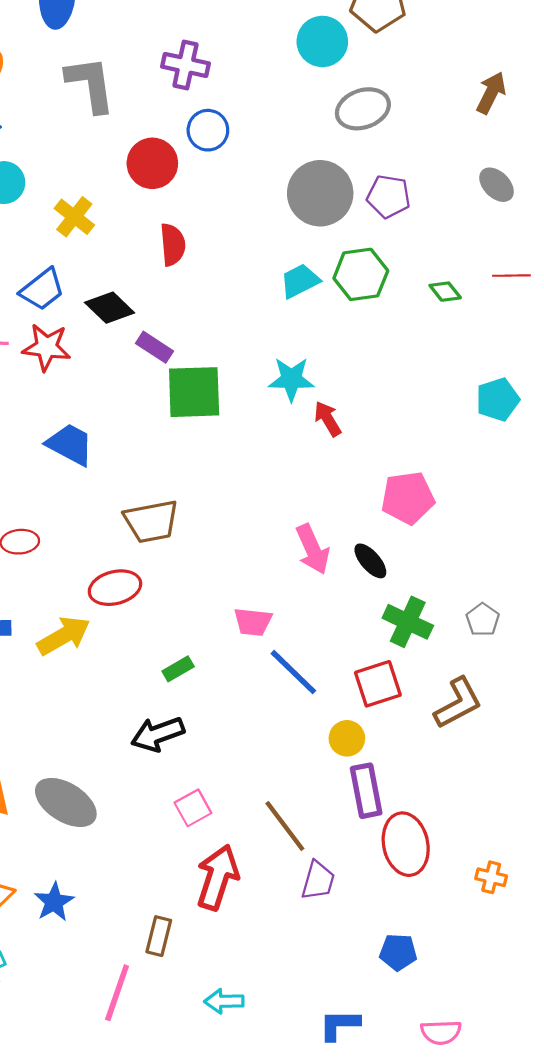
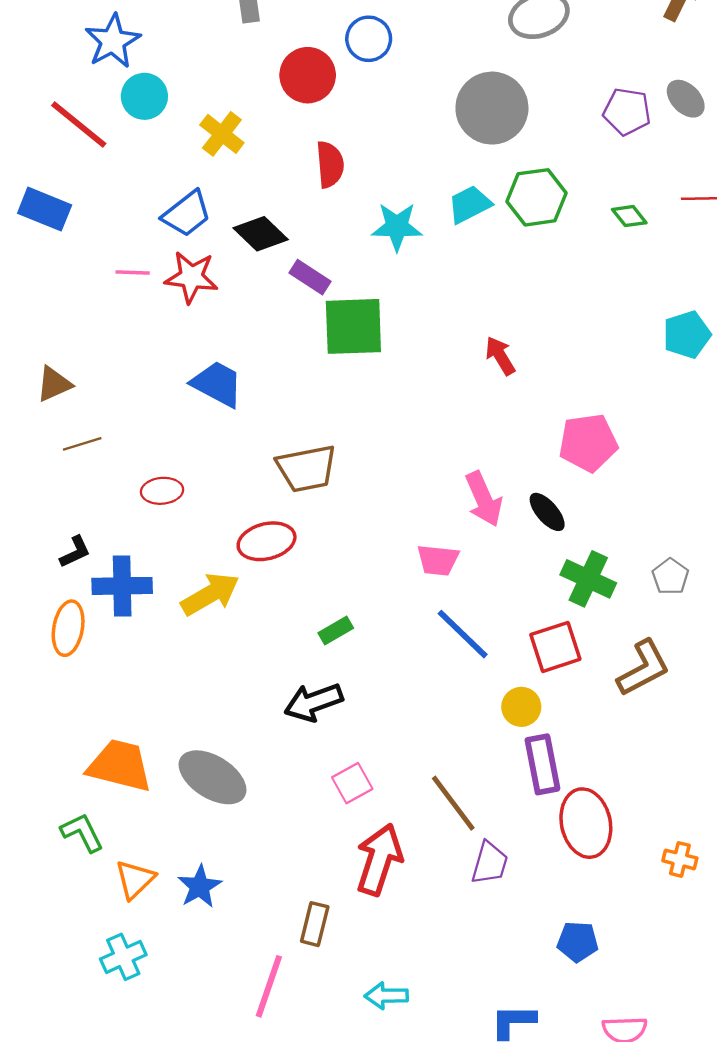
purple pentagon: (389, 196) -> (627, 112), moved
cyan star: (291, 379) -> (397, 227), moved
pink trapezoid: (253, 622) -> (438, 560), moved

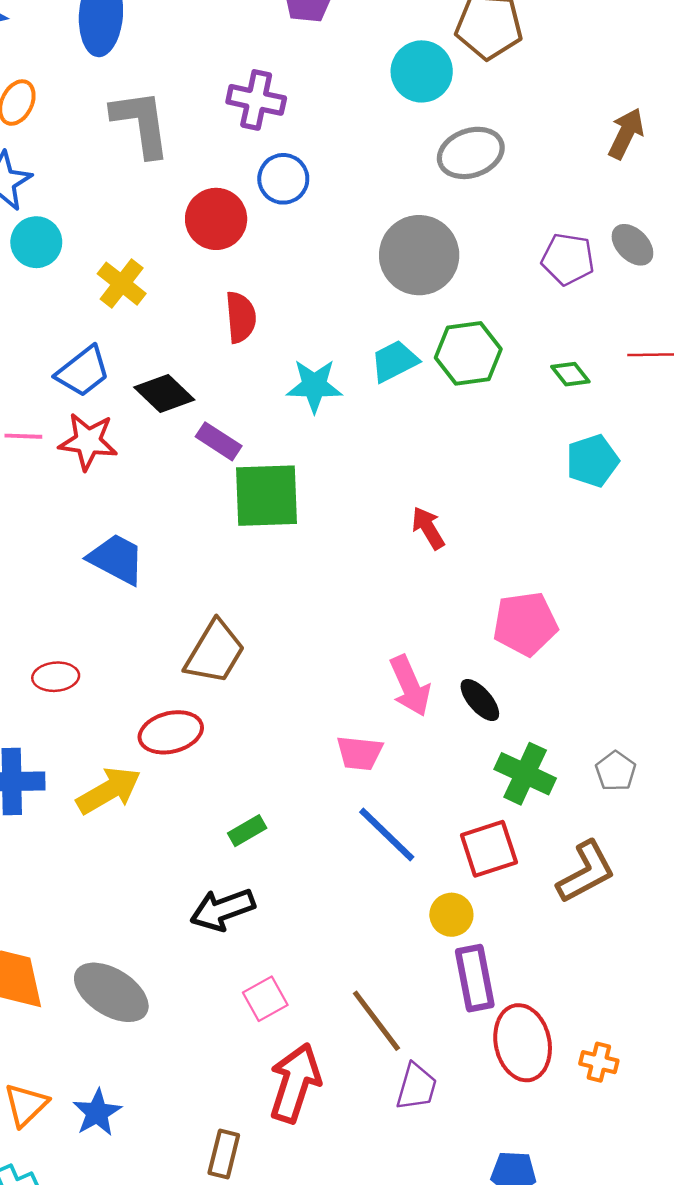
cyan pentagon: (687, 335) -> (592, 461), moved
brown trapezoid: (306, 469) -> (215, 652), turned -48
orange cross: (680, 859) -> (599, 1062), moved

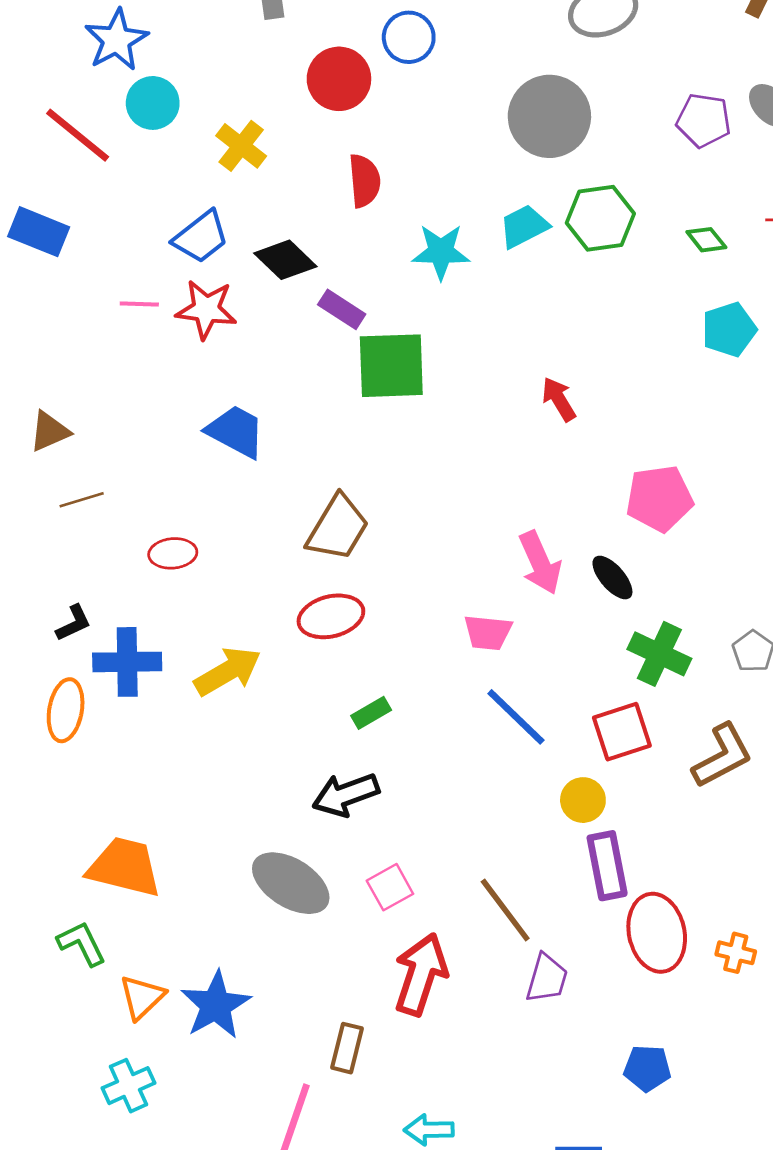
red ellipse: (171, 732) -> (331, 616), moved
gray ellipse: (111, 992) -> (291, 883), moved
blue star: (97, 1113) -> (216, 1005), size x1.4

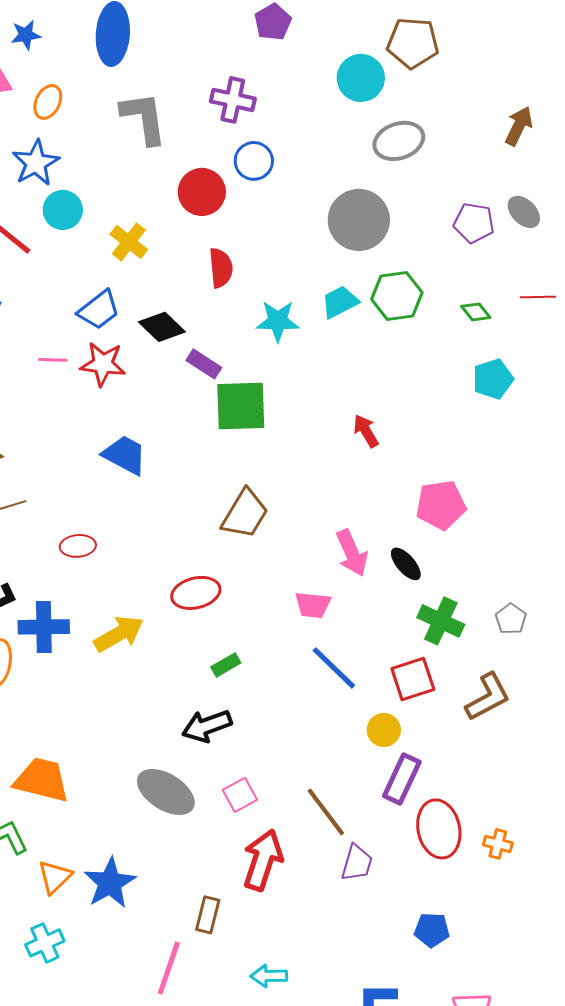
brown trapezoid: (338, 528) -> (245, 514), moved
purple rectangle: (607, 866) -> (402, 779), turned 36

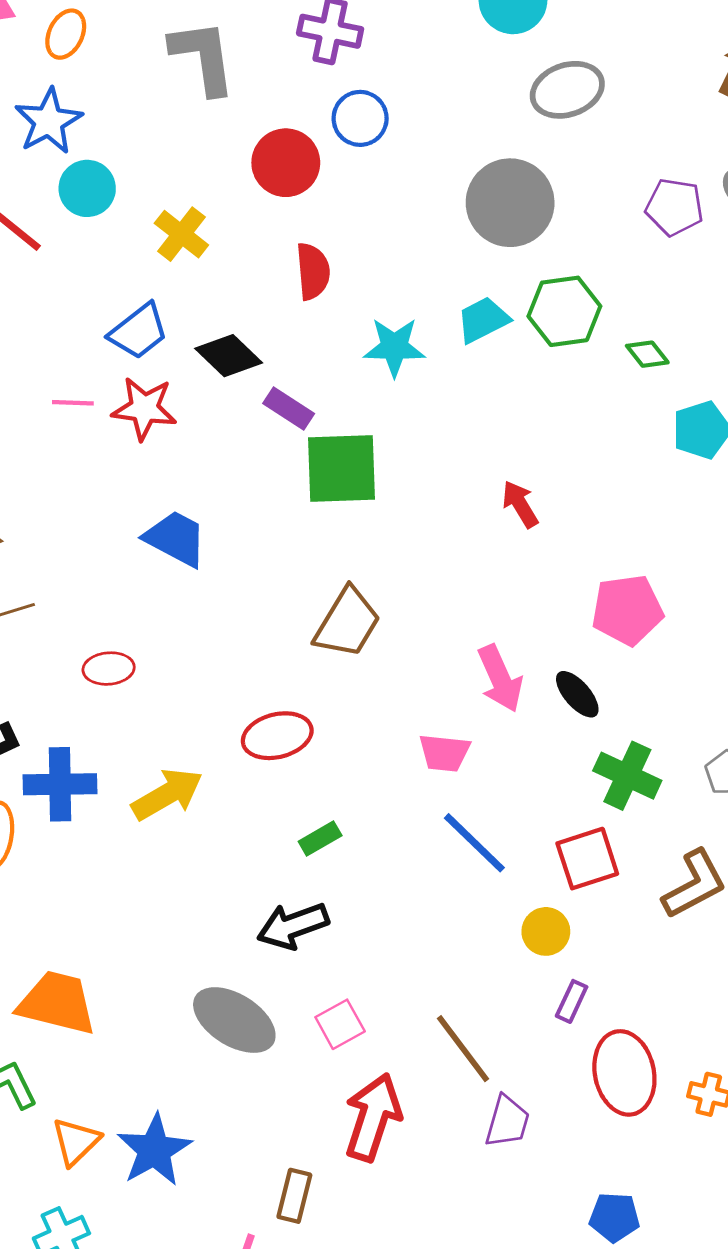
green diamond: (476, 312) -> (647, 354), moved
purple rectangle: (402, 779) -> (572, 1001), size x0.6

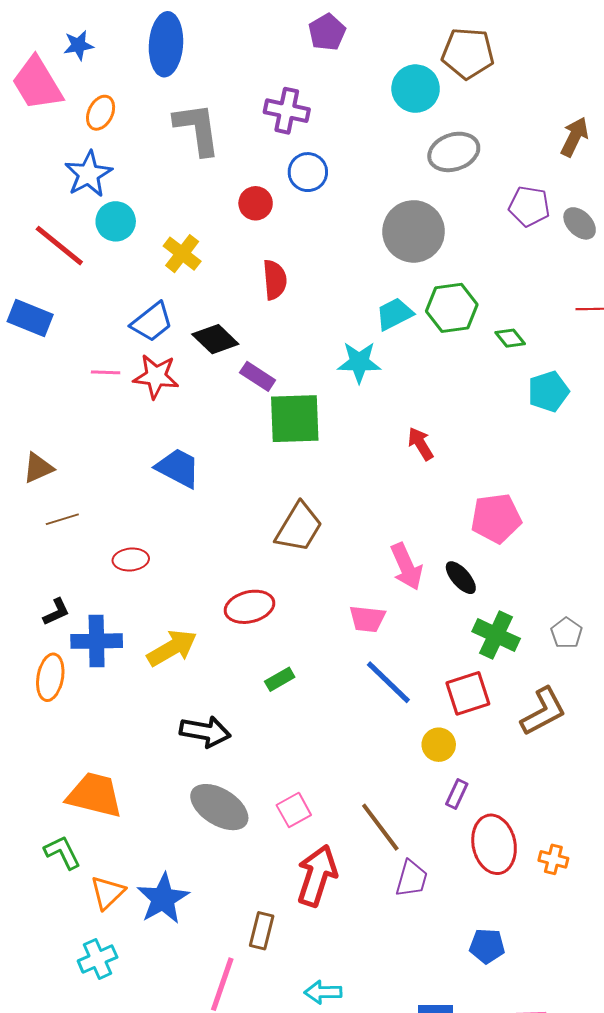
red circle: (286, 163) -> (256, 203), size x0.7
purple pentagon: (674, 207) -> (529, 206), moved
cyan star: (394, 347) -> (359, 362), moved
black arrow: (293, 926) -> (205, 732), moved, turned -150

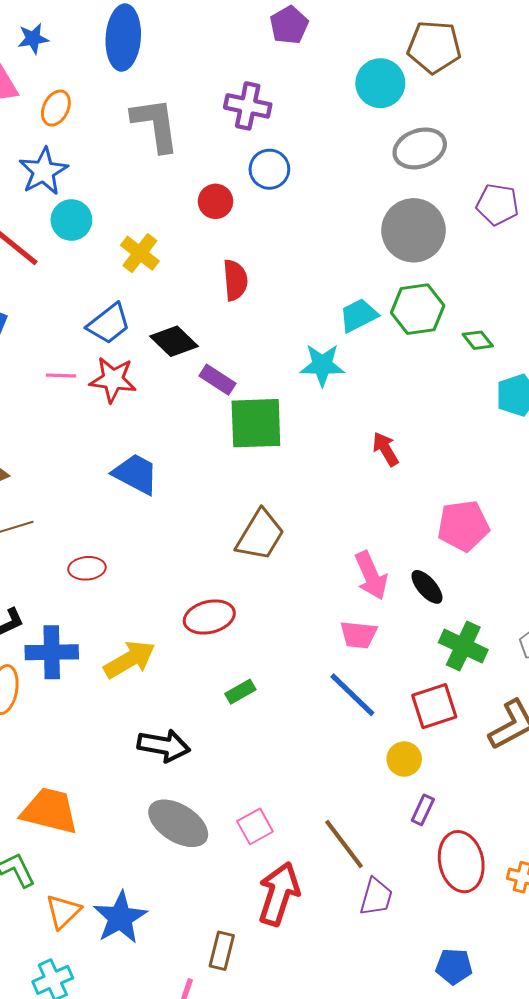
gray circle: (414, 231) -> (414, 230), moved
pink trapezoid: (367, 619) -> (359, 635), moved

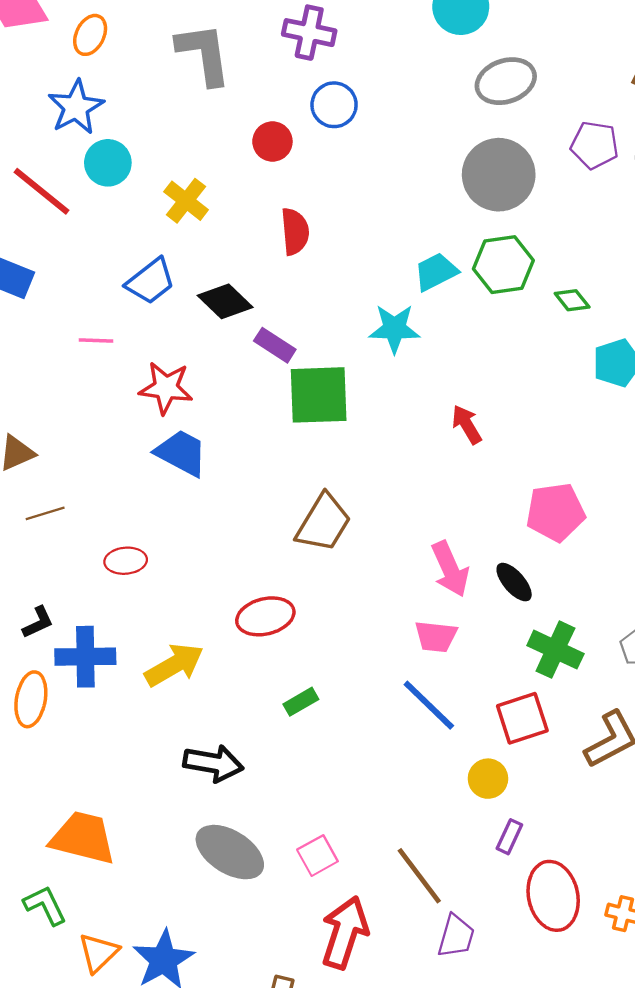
red star: (113, 380) -> (166, 388), moved

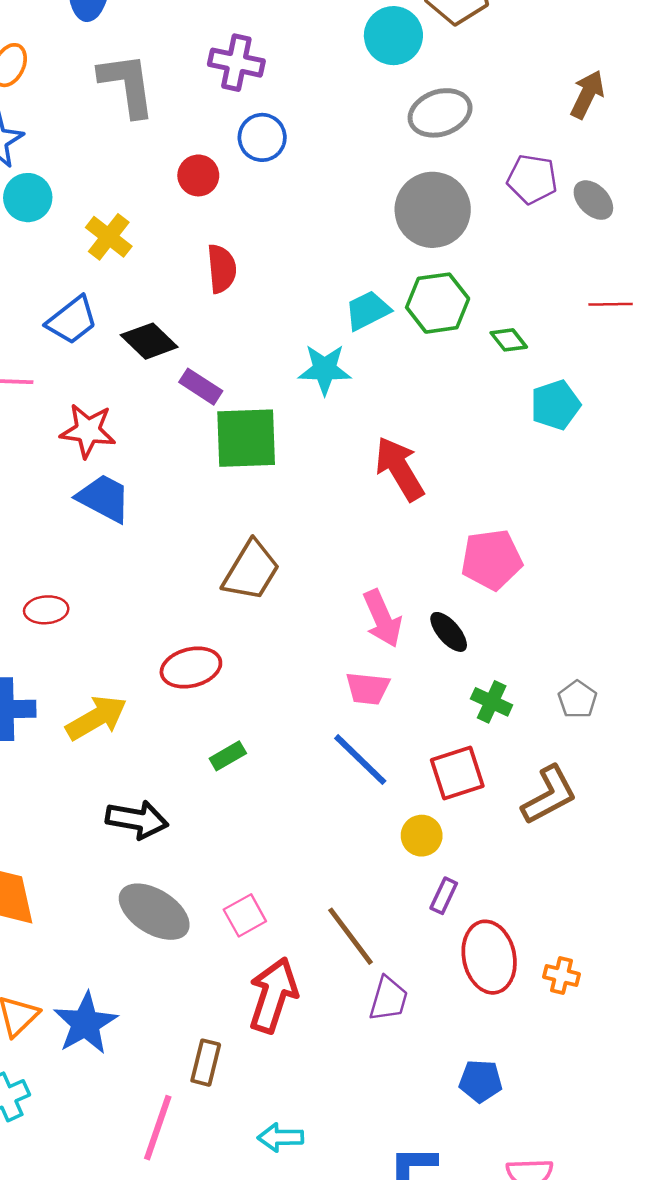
red arrow: (467, 425) -> (400, 469), size x1.6
green cross: (555, 650) -> (492, 702), size x0.7

